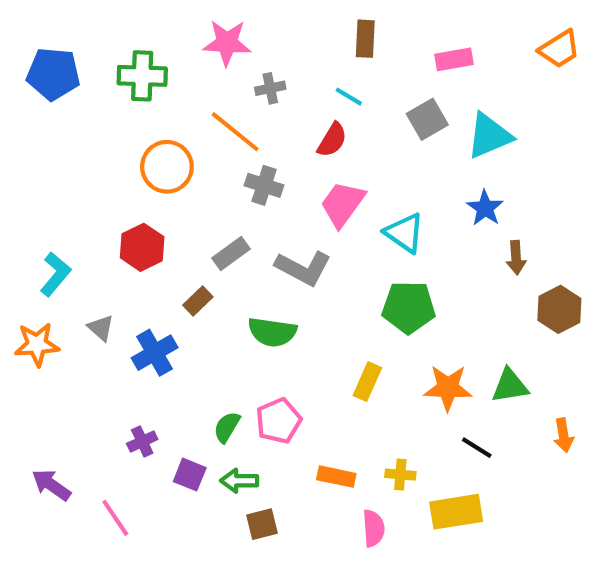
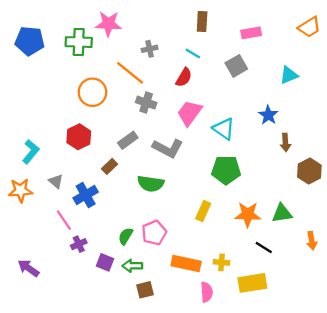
pink star: (227, 43) -> (108, 24), moved
cyan triangle: (489, 136) -> (289, 75), moved, size x0.7
orange rectangle: (336, 477) -> (186, 264), size x1.4
pink line: (115, 518) -> (64, 220), moved

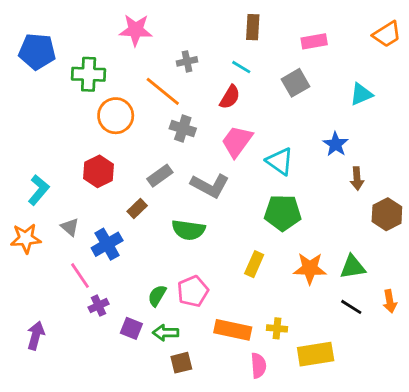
green cross: (79, 42) -> (89, 74), moved
black line: (264, 248) -> (351, 307), moved
purple arrow: (28, 268) -> (36, 336), turned 70

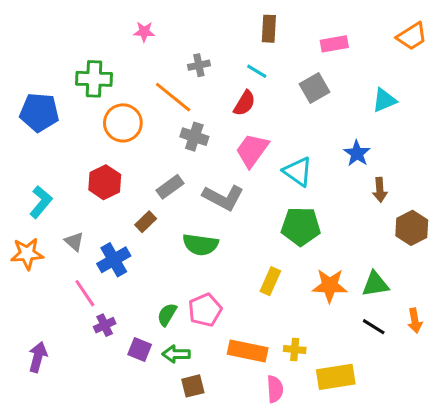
pink star: (136, 30) -> (144, 32), size x0.6
blue pentagon: (37, 51) -> (39, 112), moved

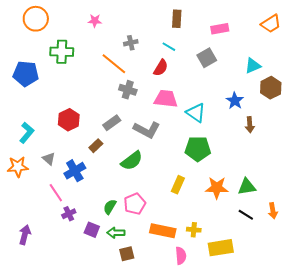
orange circle: (123, 123) -> (36, 19), moved
pink trapezoid: (252, 150) -> (166, 99), turned 60
brown hexagon: (412, 228) -> (271, 88), moved
green semicircle: (200, 245) -> (132, 161), turned -45

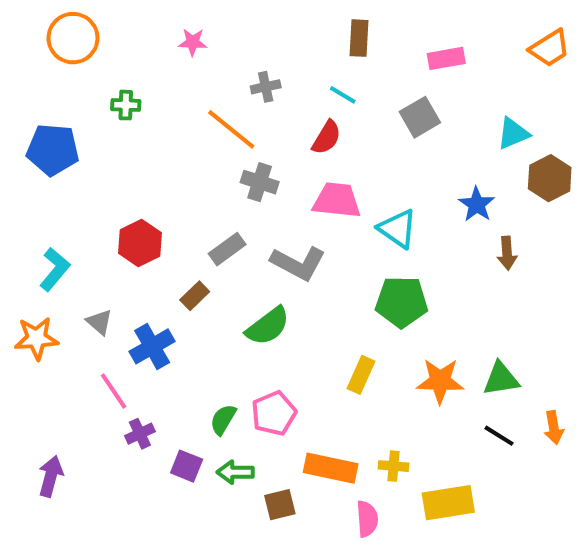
green cross: (62, 52) -> (126, 105), size x0.6
brown square: (127, 254) -> (280, 505), moved

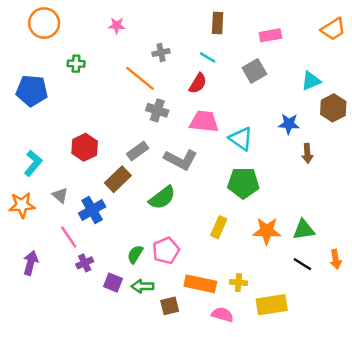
blue star: (477, 204) -> (289, 124), turned -30
brown rectangle: (195, 296) -> (118, 179), size x1.5
purple arrow: (51, 476) -> (31, 263), moved
pink semicircle: (367, 519) -> (222, 315), turned -70

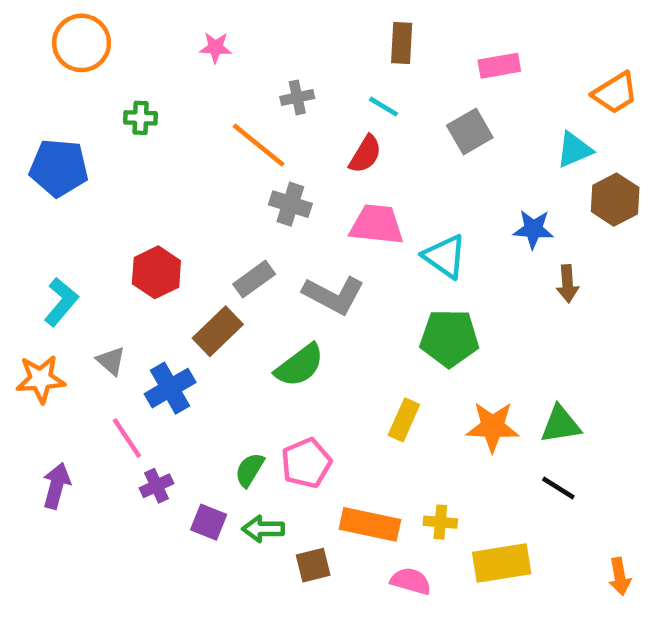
orange trapezoid: (333, 29) -> (615, 93), moved
orange arrow: (336, 259) -> (620, 577), moved

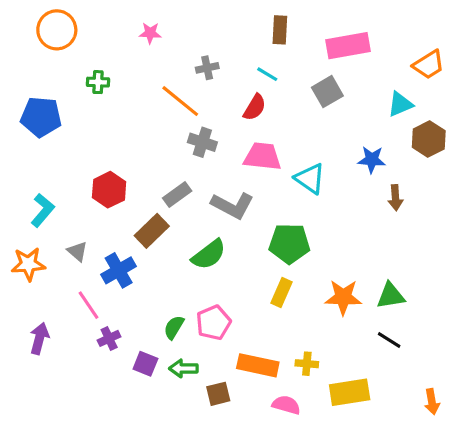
pink rectangle: (499, 66) -> (348, 46), size x1.5
green pentagon: (449, 338) -> (289, 243), moved

